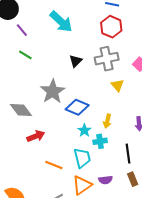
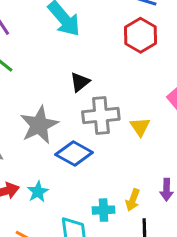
gray cross: (107, 59) -> (101, 116), moved
yellow arrow: (107, 121) -> (133, 200), moved
cyan star: (84, 130) -> (38, 192), moved

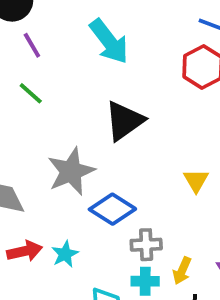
black triangle: (80, 82) -> (124, 121), size x1.6
gray cross: (101, 116) -> (146, 245), moved, size x0.7

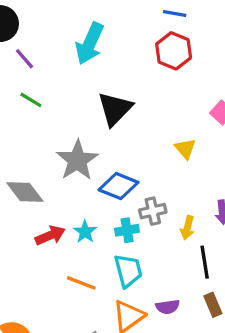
cyan arrow: (109, 41) -> (90, 44), turned 72
cyan cross: (145, 281) -> (127, 230), moved

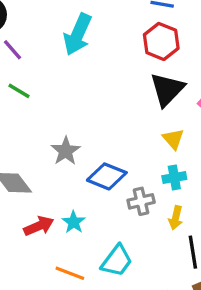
black triangle: (115, 109) -> (167, 89), moved
gray star: (77, 160) -> (66, 151), size x0.7
cyan cross: (127, 230) -> (174, 178), moved
cyan trapezoid: (128, 271) -> (117, 261), turned 52

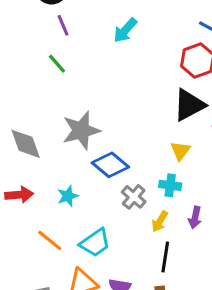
cyan arrow: (78, 34) -> (125, 30), size x0.7
gray star: (66, 151) -> (81, 130), size x1.4
gray cross: (141, 201) -> (134, 197), turned 35
red arrow: (39, 226) -> (19, 195), moved

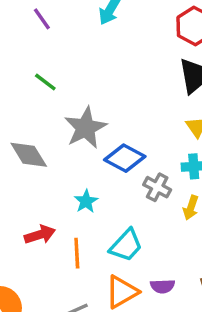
green line: (57, 64) -> (45, 82), moved
red arrow: (19, 195) -> (40, 235), moved
orange line: (50, 240) -> (77, 253), turned 60

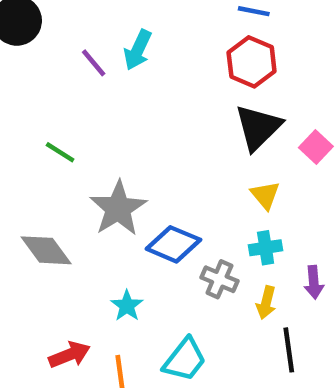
purple line: (42, 19) -> (94, 63), moved

